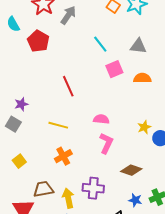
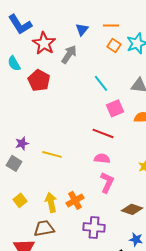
red line: (68, 86) -> (103, 133), moved, turned -45
yellow line: (58, 125) -> (52, 154), moved
orange cross: (63, 156) -> (75, 200), moved
yellow arrow: (68, 198) -> (51, 202), moved

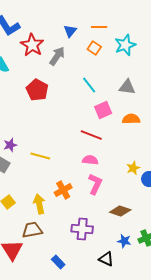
orange square: (114, 45) -> (94, 48), moved
red pentagon: (39, 80) -> (37, 90), moved
orange cross: (75, 200) -> (63, 190), moved

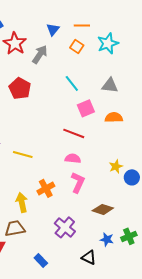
purple cross: (82, 229) -> (65, 227), turned 35

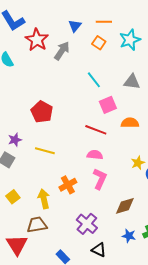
red pentagon: (20, 88) -> (42, 112), moved
orange semicircle: (114, 117) -> (130, 123), moved
brown diamond: (103, 209) -> (125, 206), turned -35
black triangle: (89, 257) -> (99, 250), moved

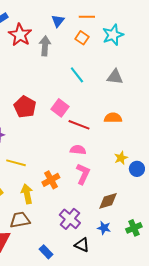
gray arrow: (62, 51) -> (45, 46), turned -30
pink square: (108, 105) -> (60, 108), moved, turned -30
yellow line: (45, 151) -> (16, 163), moved
blue star: (129, 236) -> (104, 228), moved

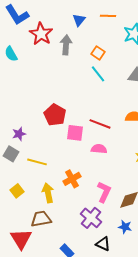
orange square: (82, 38) -> (98, 53), moved
red pentagon: (25, 107) -> (55, 115), moved
pink square: (60, 108) -> (75, 133), moved, turned -30
pink L-shape: (83, 174) -> (104, 192), moved

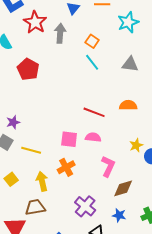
red pentagon: (55, 115) -> (28, 69), moved
pink square: (75, 133) -> (69, 139), moved
pink L-shape: (104, 192) -> (108, 166), moved

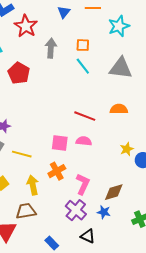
gray arrow: (60, 33) -> (51, 48), moved
orange square: (92, 41) -> (83, 45), turned -32
gray triangle: (130, 64) -> (121, 68), size x1.4
pink L-shape: (108, 166) -> (83, 184), moved
blue star: (119, 215) -> (104, 212), moved

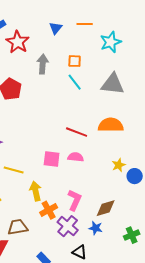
orange semicircle: (119, 109) -> (111, 125), size x1.4
orange cross: (57, 171) -> (49, 210), moved
yellow arrow: (33, 185) -> (36, 191), moved

